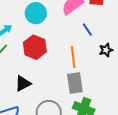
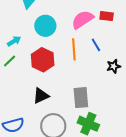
orange line: (73, 57) -> (74, 49), moved
black triangle: (23, 84) -> (41, 96), moved

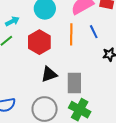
black triangle: (41, 96) -> (49, 74), moved

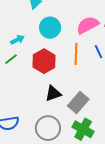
gray rectangle: (74, 83) -> (78, 103), turned 40

